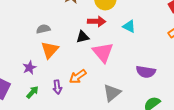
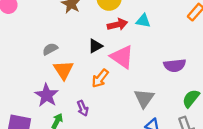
red arrow: (97, 21) -> (117, 25), moved
purple star: (29, 68) -> (47, 95), size x1.5
orange arrow: (78, 77) -> (100, 78), moved

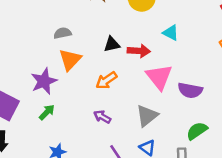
red arrow: (117, 25) -> (139, 51), moved
pink triangle: (122, 57) -> (159, 77), moved
purple arrow: (83, 108) -> (102, 117), moved, turned 126

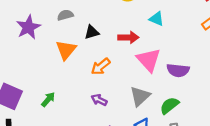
gray semicircle: (62, 33) -> (65, 15), moved
black triangle: (112, 44) -> (92, 32), moved
purple star: (44, 81) -> (28, 27), moved
green semicircle: (197, 131) -> (169, 105), moved

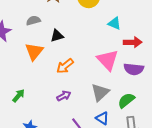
red arrow: (128, 37) -> (133, 42), moved
purple arrow: (99, 100) -> (64, 96), turned 128

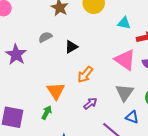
orange triangle: (34, 51) -> (56, 91), moved

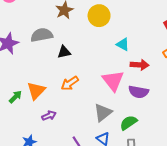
gray semicircle: (45, 37) -> (42, 35), size x1.5
purple arrow: (90, 103) -> (49, 116), moved
green arrow: (47, 113) -> (15, 97), moved

